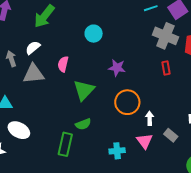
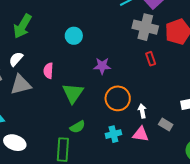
pink triangle: (145, 141) -> (141, 134), turned -36
cyan cross: (117, 151) -> (113, 134), moved

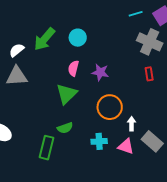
green arrow: (22, 26) -> (44, 39), moved
pink semicircle: (48, 71) -> (73, 68), moved
gray rectangle: (166, 124) -> (152, 141), size x1.5

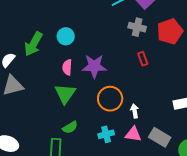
gray cross: (150, 42) -> (137, 27), size x0.7
purple star: (100, 72) -> (94, 66), size x1.4
gray rectangle: (152, 141) -> (160, 137), moved

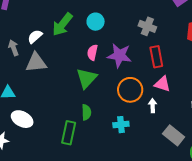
gray cross: (137, 27) -> (147, 26), moved
red rectangle: (143, 59) -> (156, 57), moved, size x1.5
green semicircle: (70, 127) -> (86, 112), turned -70
pink triangle: (133, 134) -> (162, 84), moved

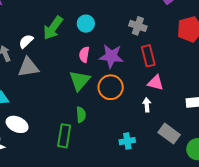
orange circle: (130, 90) -> (111, 87), moved
cyan cross: (121, 125) -> (127, 141), moved

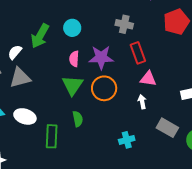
white ellipse: (17, 124) -> (25, 116), moved
green rectangle: (64, 136) -> (52, 136), moved

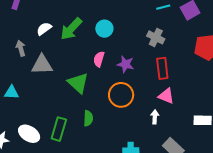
white semicircle: (15, 52) -> (44, 29), moved
purple star: (101, 57) -> (126, 64), size x0.7
green triangle: (72, 85) -> (78, 83), moved, turned -35
white ellipse: (25, 116) -> (29, 134), moved

